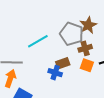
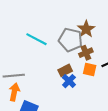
cyan line: (38, 41) -> (37, 39), moved, turned 65
blue cross: (55, 73) -> (69, 81), moved, turned 32

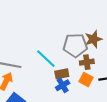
cyan line: (37, 39) -> (46, 59), moved
gray pentagon: (70, 40) -> (75, 45), turned -30

